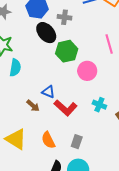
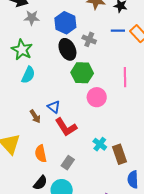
cyan cross: (99, 105) -> (100, 144), moved

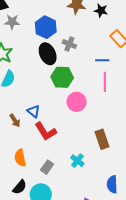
blue line: (118, 31) -> (102, 60), moved
cyan cross: (100, 144) -> (77, 161), moved
brown rectangle: (120, 154) -> (102, 139), moved

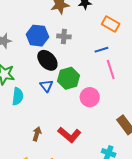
gray cross: (69, 44) -> (64, 36), moved
blue triangle: (34, 111) -> (46, 86), moved, turned 32
brown arrow: (15, 121) -> (37, 134), turned -112

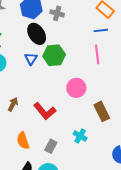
blue line: (101, 50) -> (101, 30), moved
pink circle: (90, 97) -> (76, 88), moved

